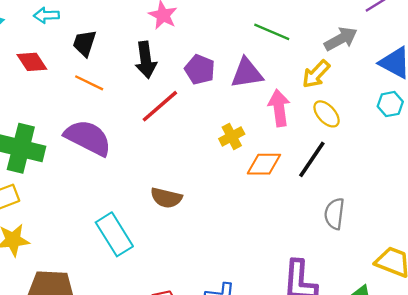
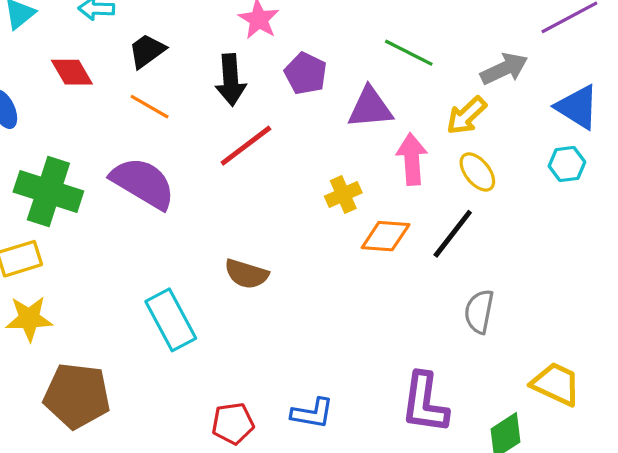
black trapezoid: (85, 43) -> (147, 51), turned 32
purple pentagon: (200, 69) -> (306, 74), moved

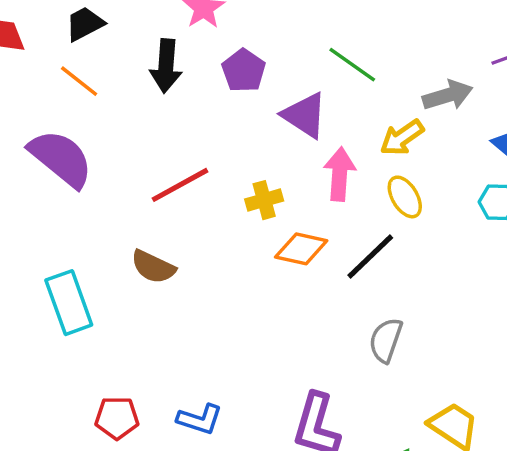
purple triangle: (370, 108) -> (305, 115), turned 30
red line: (246, 146) -> (180, 185), moved

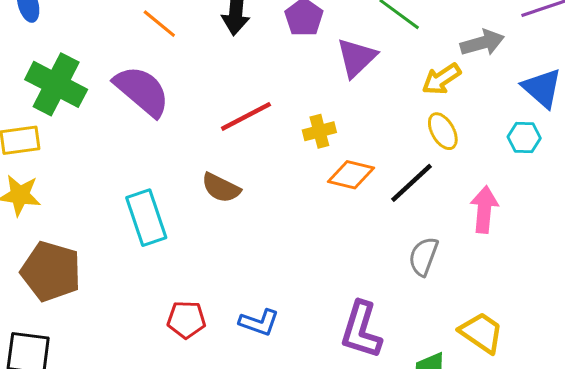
purple triangle: (305, 115) -> (356, 58), turned 42
pink arrow: (340, 174) -> (484, 209), moved

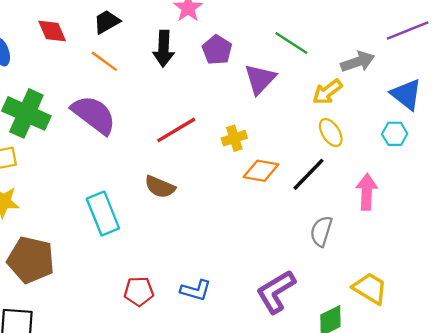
purple L-shape: (361, 330) -> (276, 292), turned 45

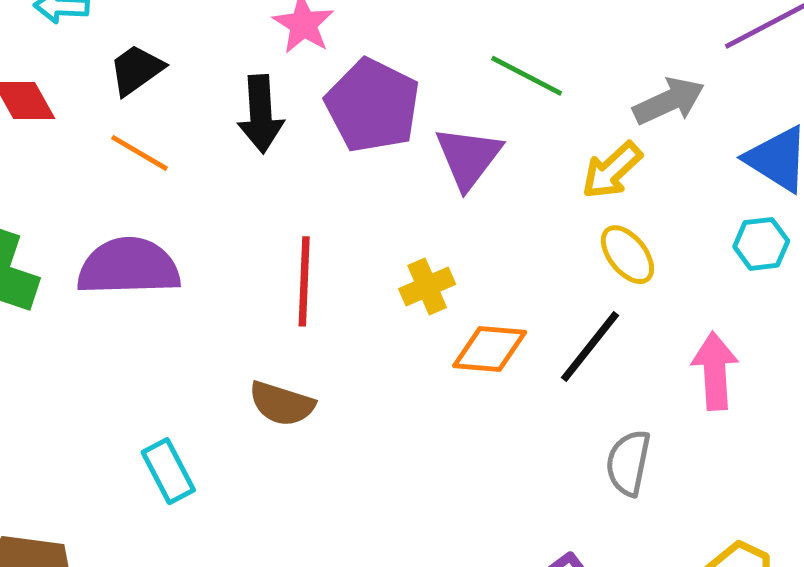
purple pentagon: (217, 50) -> (373, 106), size x1.5
purple semicircle: (94, 115) -> (129, 267), turned -33
red line: (176, 130) -> (304, 281), turned -51
cyan rectangle: (103, 213) -> (168, 471), size x0.7

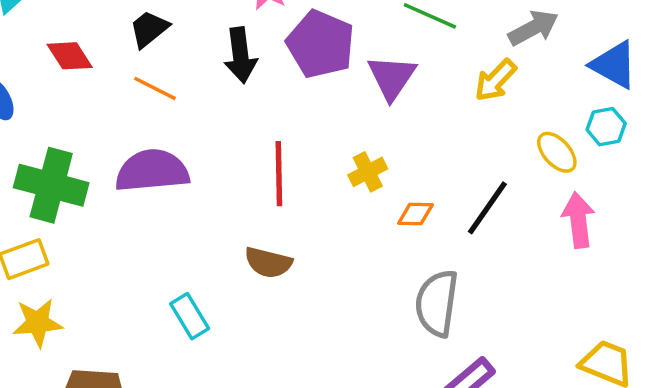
yellow ellipse: (627, 255) -> (557, 152), moved
orange diamond: (490, 349) -> (415, 214), size x0.7
gray semicircle: (628, 463) -> (437, 303), moved, size x1.4

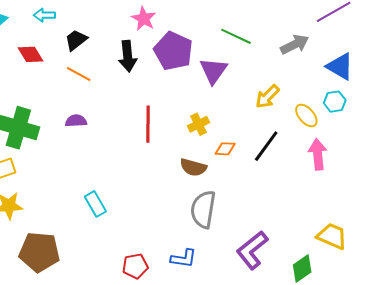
yellow arrow: (495, 80) -> (267, 97), moved
purple semicircle: (152, 171) -> (76, 121), size x0.5
brown semicircle: (268, 263) -> (193, 167), moved
gray semicircle: (437, 303) -> (203, 209), moved

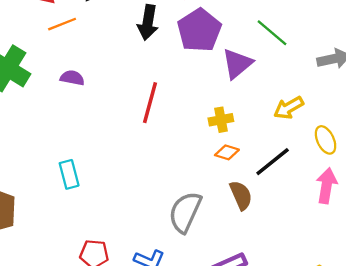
orange line: (79, 74) -> (62, 24), moved, turned -65
yellow cross: (199, 124) -> (221, 120), moved
brown semicircle: (193, 167) -> (241, 195), moved, turned -144

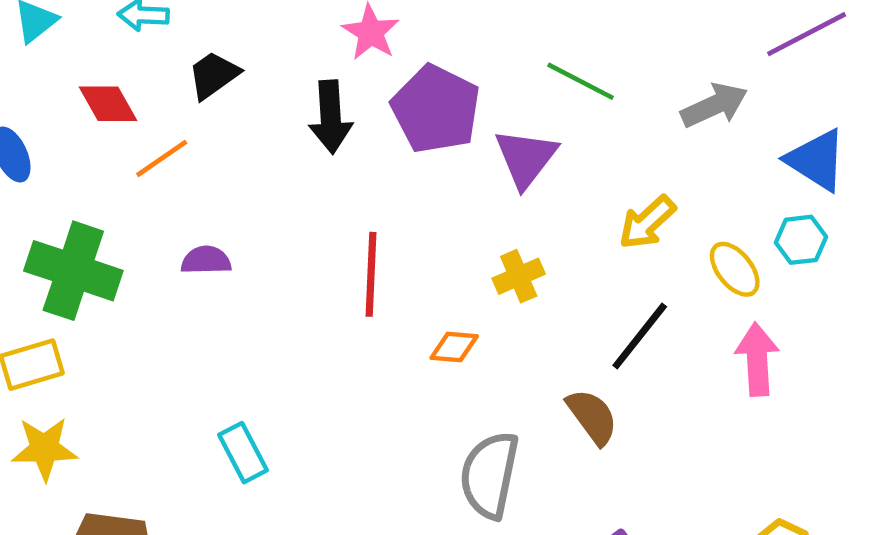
orange diamond: (227, 152) -> (454, 347), moved

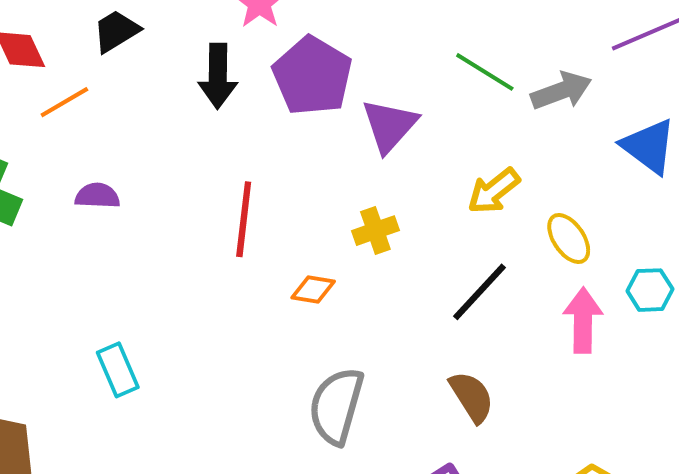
green line: (581, 81) -> (485, 72), moved
cyan hexagon: (801, 240) -> (650, 290), moved
brown semicircle: (592, 417) -> (472, 397), moved

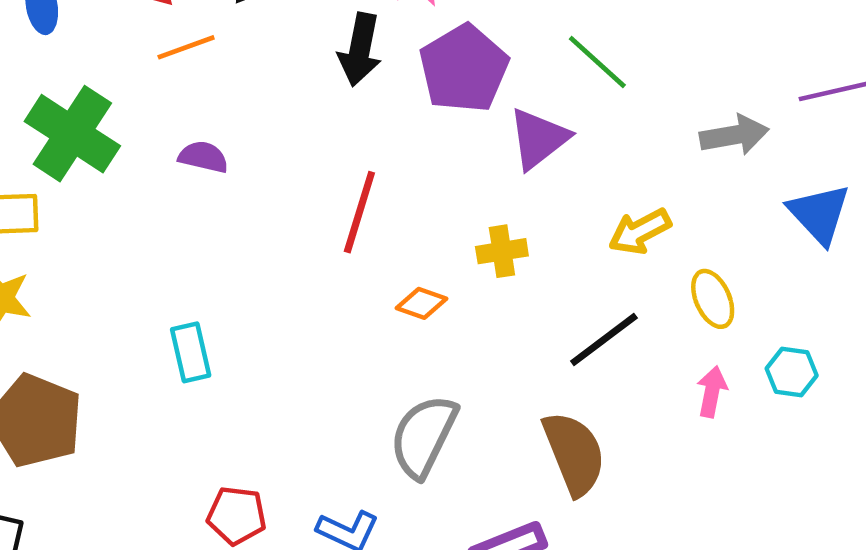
green line: (485, 72) -> (597, 62), moved
pink arrow: (583, 320) -> (712, 392), size x0.7
brown semicircle: (472, 397) -> (574, 453), size x1.4

